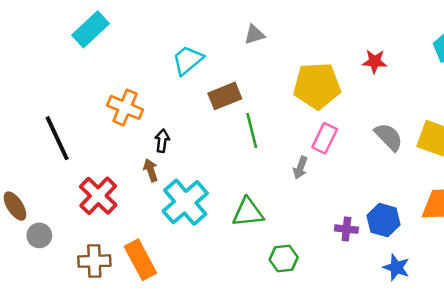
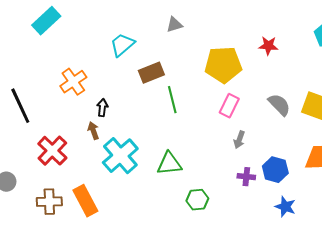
orange cross: (125, 107) -> (73, 82), turned 32
gray arrow: (300, 168) -> (239, 140), moved

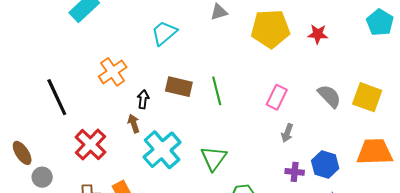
yellow pentagon: (223, 65) -> (270, 29), moved
brown rectangle: (151, 73) -> (179, 87), moved, turned 35
green triangle: (169, 164) -> (214, 158), turned -48

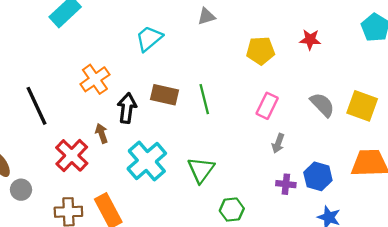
yellow pentagon: (270, 29) -> (260, 51), moved, size x0.7
black arrow: (143, 99) -> (127, 108), size x1.5
brown arrow: (134, 123) -> (102, 133), moved

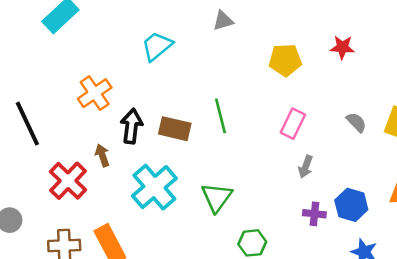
brown rectangle: (164, 95) -> (175, 129), moved
gray semicircle: (322, 105) -> (356, 122), size x0.7

